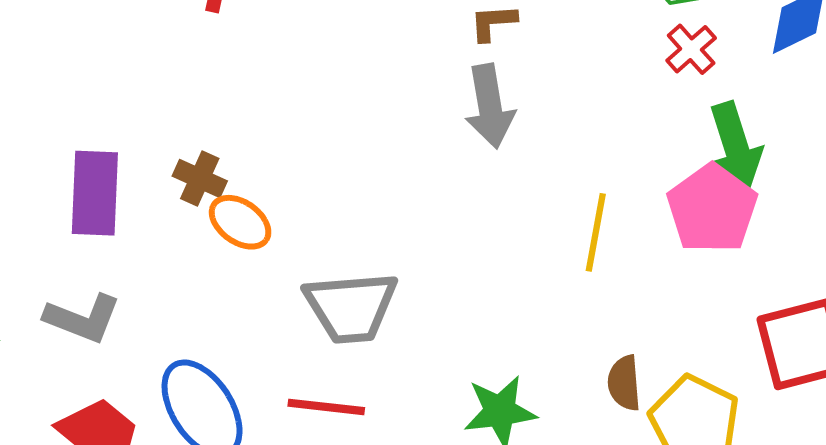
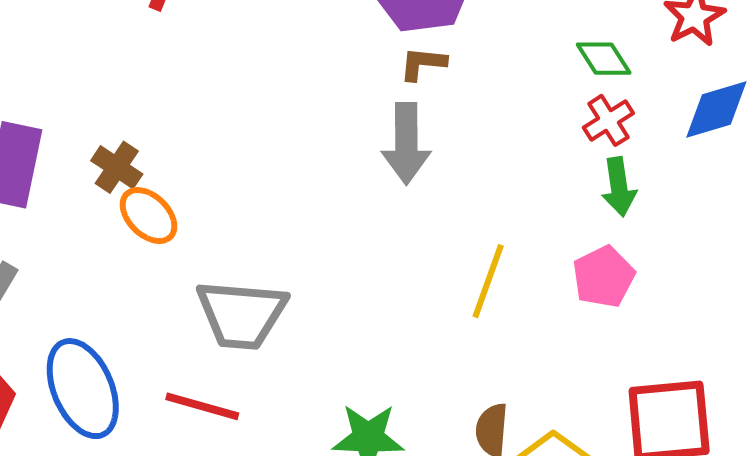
green arrow: (736, 146) -> (619, 187), moved, size x0.7
pink pentagon: (712, 209) -> (604, 277), size x0.7

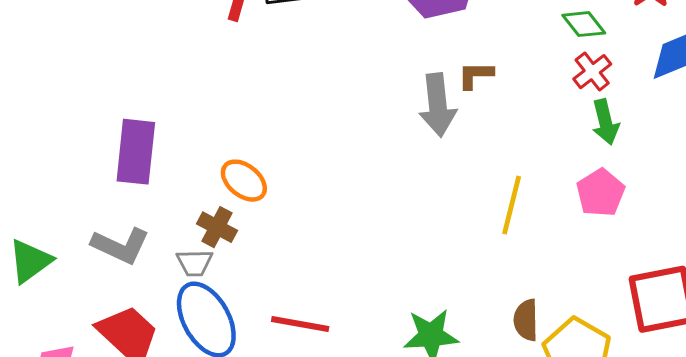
brown L-shape: (423, 64) -> (476, 75), moved
brown cross: (117, 167) -> (217, 227), moved
gray trapezoid: (242, 314) -> (195, 263), moved, size x0.5

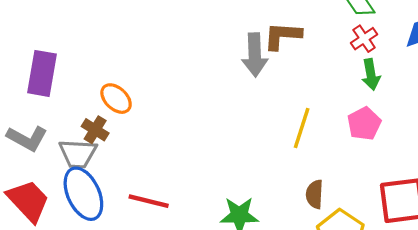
brown L-shape: (476, 75) -> (282, 36), size x1.5
gray trapezoid: (195, 263) -> (78, 154), size x1.5
brown semicircle: (526, 320) -> (315, 194), moved

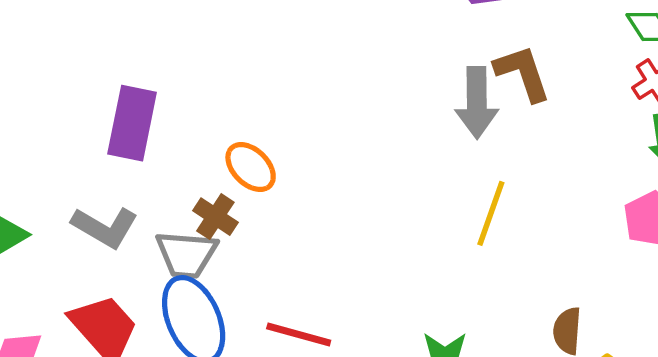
brown L-shape: (282, 36) -> (523, 73), turned 66
yellow line: (302, 128) -> (491, 213), moved

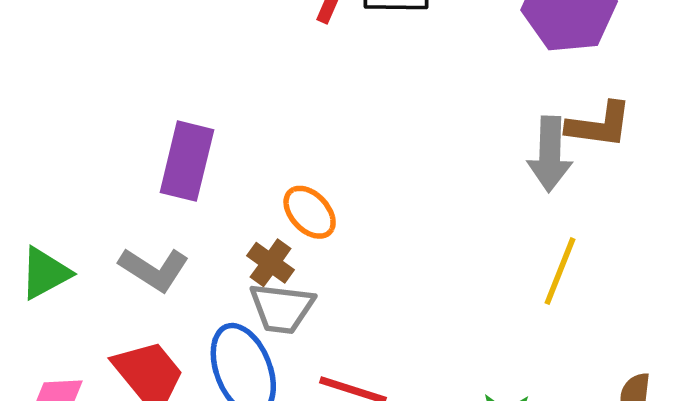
brown L-shape: (523, 73) -> (599, 125), turned 114
gray trapezoid: (186, 254) -> (282, 308), moved

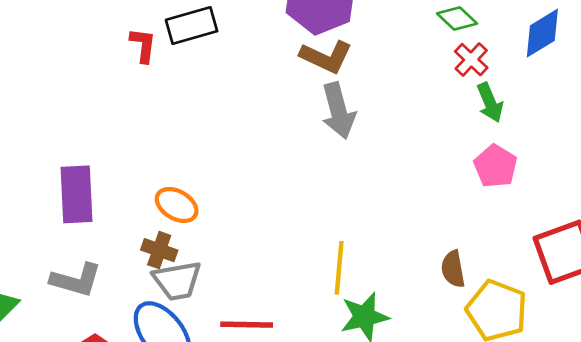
brown L-shape: (599, 125) -> (326, 57), moved, turned 34
yellow line: (560, 271) -> (339, 268), moved

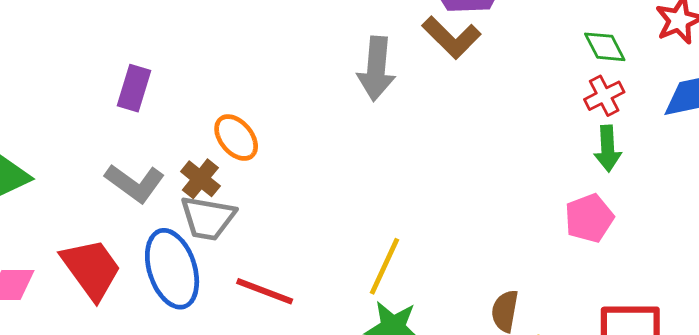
gray arrow: (338, 111) -> (376, 69), moved
purple rectangle: (77, 194) -> (134, 88), size x0.7
gray L-shape: (76, 280) -> (135, 183), moved

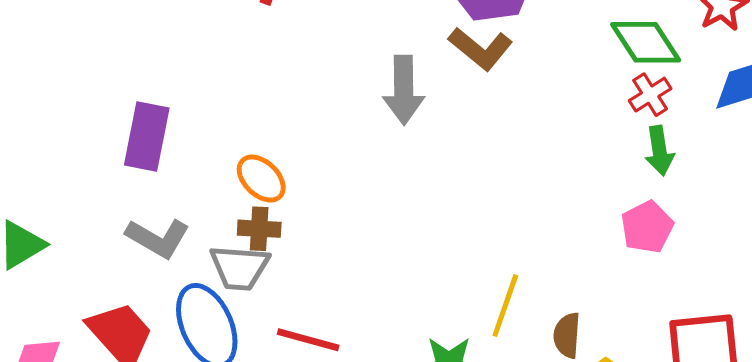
green diamond: (605, 47) -> (646, 42), size x1.5
purple rectangle: (134, 88) -> (147, 137), size x1.4
brown cross: (200, 179) -> (259, 229), moved, turned -30
yellow line: (385, 266) -> (505, 306), moved

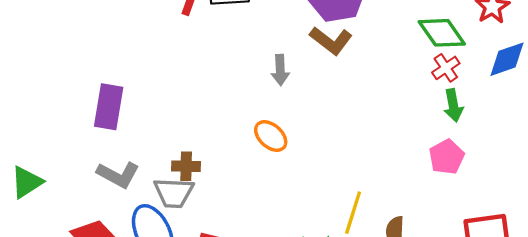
gray arrow: (404, 90) -> (280, 70), size x0.7
orange ellipse: (261, 179) -> (271, 136), moved

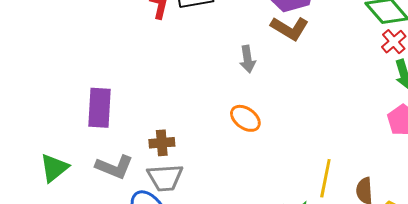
brown cross: (186, 166) -> (162, 143), moved
green triangle: (27, 182) -> (54, 168), moved

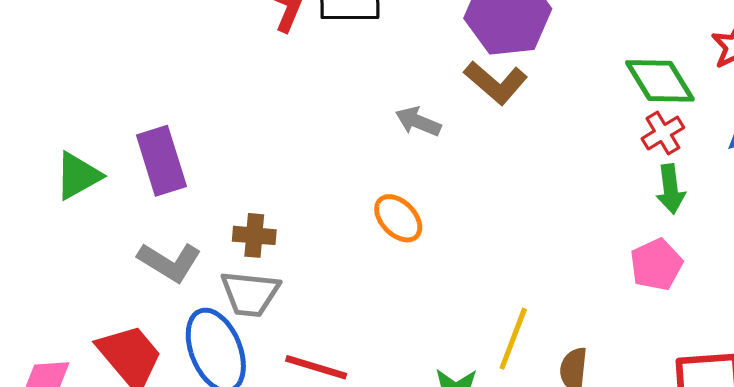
gray arrow: (248, 59) -> (418, 122), turned 112
purple rectangle: (99, 108) -> (161, 161), turned -30
green triangle: (54, 168) -> (78, 176), moved

